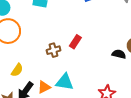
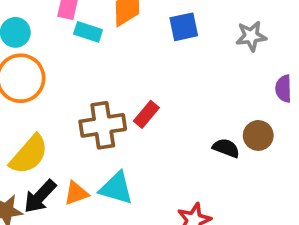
brown cross: (53, 50) -> (103, 125), size x1.6
yellow semicircle: (17, 70) -> (29, 155), size x1.6

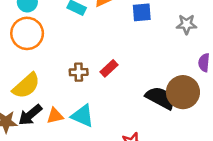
brown cross: (103, 125) -> (79, 72), size x0.6
brown circle: (258, 135) -> (183, 92), size x1.6
black semicircle: (226, 148) -> (160, 98), size x1.6

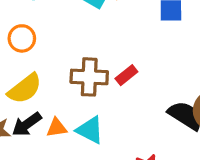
orange circle: (27, 33) -> (22, 38), moved, size x0.7
brown cross: (79, 72) -> (89, 77), size x1.6

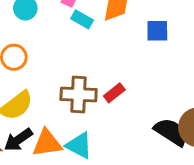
orange triangle: (57, 128) -> (47, 143), size x1.5

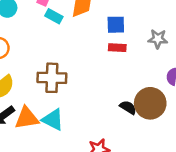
red rectangle: (114, 93) -> (117, 48), moved, turned 42
black semicircle: (171, 132) -> (128, 107), size x0.6

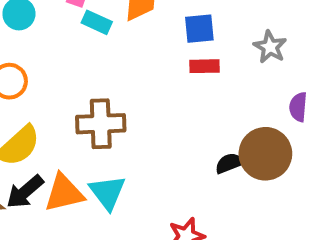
gray star: (158, 39) -> (270, 47), turned 30
black semicircle: (128, 107) -> (230, 163), turned -49
cyan triangle: (53, 120) -> (107, 192), turned 30

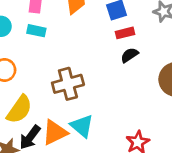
cyan rectangle: (97, 22) -> (36, 31), moved
black semicircle: (230, 163) -> (129, 55), moved

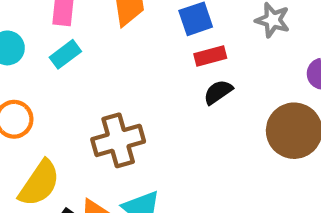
cyan rectangle: (36, 31) -> (65, 54), turned -48

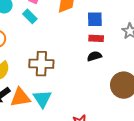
cyan rectangle: (65, 54) -> (30, 16), turned 64

